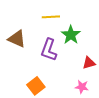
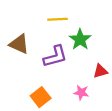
purple L-shape: (49, 50) -> (55, 56), turned -125
pink star: (82, 87) -> (81, 93), moved

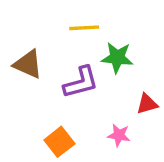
green star: (80, 40) -> (117, 58), turned -30

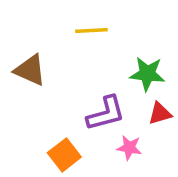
green star: (117, 58) -> (147, 74), moved
purple L-shape: (81, 82) -> (106, 113), moved

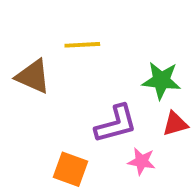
yellow line: (91, 31) -> (82, 45), moved
orange square: (64, 155) -> (71, 169), turned -32

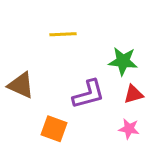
brown triangle: (33, 76) -> (21, 85), moved
pink star: (142, 161) -> (129, 129), moved

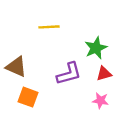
green star: (123, 61) -> (96, 48), turned -30
orange square: (54, 129) -> (28, 97), moved

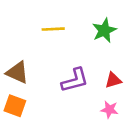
green star: (96, 48) -> (104, 30), moved
orange square: (28, 97) -> (15, 106), moved

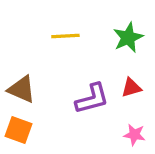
red triangle: (113, 80) -> (131, 88), moved

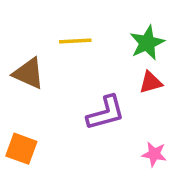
red triangle: (131, 88) -> (151, 82), moved
brown triangle: (22, 89) -> (29, 73), moved

